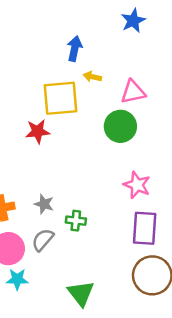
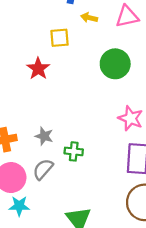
pink triangle: (133, 92) -> (127, 16), moved
yellow square: (61, 98) -> (60, 38), size x0.6
red star: (38, 131) -> (38, 69), turned -30

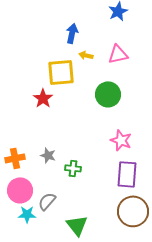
yellow square: (60, 38) -> (61, 72), size x1.6
gray semicircle: (43, 169) -> (47, 201), moved

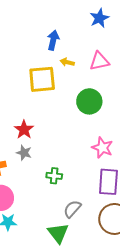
red star: (43, 98) -> (24, 130), moved
gray star: (48, 155) -> (24, 153), moved
gray semicircle: (47, 201) -> (72, 209), moved

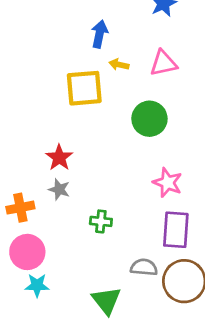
gray semicircle: (72, 209) -> (144, 267), moved, turned 54

